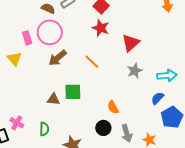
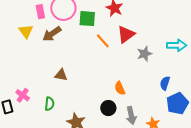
red triangle: (131, 43) -> (126, 34), moved
brown arrow: (58, 58) -> (52, 34), moved
cyan arrow: (167, 76) -> (177, 45), moved
green square: (73, 92) -> (87, 19), moved
blue semicircle: (157, 98) -> (165, 83), turned -32

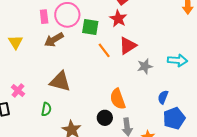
yellow triangle: (26, 31) -> (16, 42), moved
brown triangle: (61, 75) -> (60, 81), size x1.6
orange semicircle: (120, 88) -> (118, 99), size x1.5
pink cross: (23, 95) -> (18, 91), moved

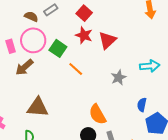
green square: (90, 27) -> (58, 48), turned 36
red triangle: (128, 46) -> (107, 40), moved

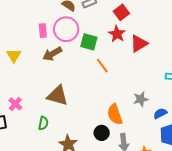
green square: (58, 48) -> (89, 42), turned -30
gray star: (119, 78) -> (141, 99), moved
blue semicircle: (142, 105) -> (160, 113), turned 40

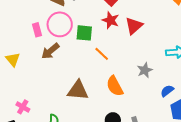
brown triangle: (58, 96) -> (78, 90), moved
gray star: (141, 99) -> (145, 70), moved
orange semicircle: (115, 114) -> (115, 86), moved

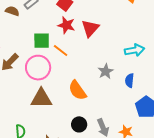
pink circle: (60, 24) -> (38, 68), moved
orange line: (102, 54) -> (61, 51), moved
blue semicircle: (167, 91) -> (129, 80), moved, turned -40

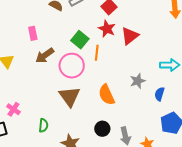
green square: (42, 41) -> (80, 40), turned 30
orange line: (61, 51) -> (97, 53), turned 49
brown triangle: (41, 98) -> (70, 97), turned 45

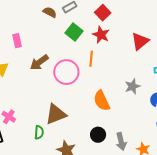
pink rectangle: (33, 33) -> (17, 41), moved
red triangle: (130, 36) -> (140, 41), moved
green square: (80, 40) -> (74, 32), moved
brown triangle: (70, 97) -> (56, 114), moved, turned 45

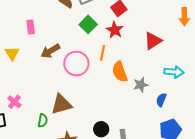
orange semicircle: (102, 101) -> (120, 72), moved

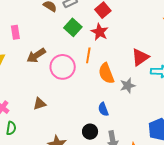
red triangle: (153, 41) -> (140, 57), moved
blue semicircle: (161, 100) -> (103, 109), moved, turned -40
brown triangle: (61, 104) -> (39, 104), moved, size x0.6
green semicircle: (43, 121) -> (11, 128), moved

